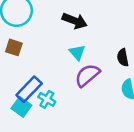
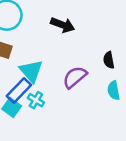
cyan triangle: (77, 52) -> (31, 71), moved, size x1.5

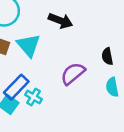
cyan triangle: (31, 71) -> (29, 45), moved

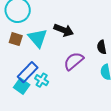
black arrow: (61, 21) -> (64, 30), moved

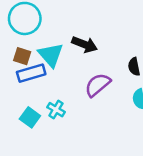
blue rectangle: (28, 72) -> (31, 73), moved, turned 30

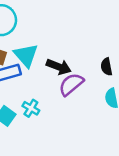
black arrow: (85, 44) -> (59, 67), moved

